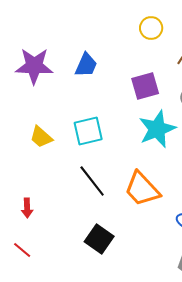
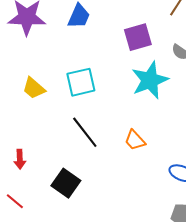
orange trapezoid: (142, 189) -> (135, 140), size x0.6
black square: (99, 239) -> (66, 183), moved

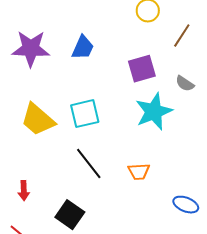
yellow trapezoid: (34, 88) -> (38, 120), size x1.5
orange trapezoid: (135, 140) -> (139, 172), turned -50

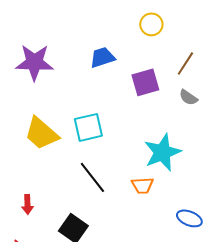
brown line: (182, 36) -> (185, 63), moved
blue trapezoid: (83, 48) -> (102, 57), moved, turned -132
cyan star: (154, 112) -> (162, 152), moved

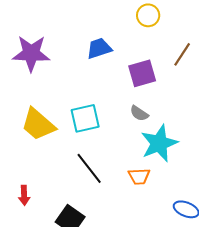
gray semicircle: (188, 97) -> (139, 113), moved

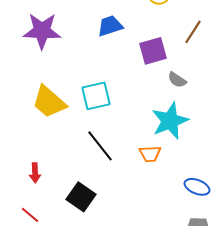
gray semicircle: (139, 113) -> (177, 80), moved

